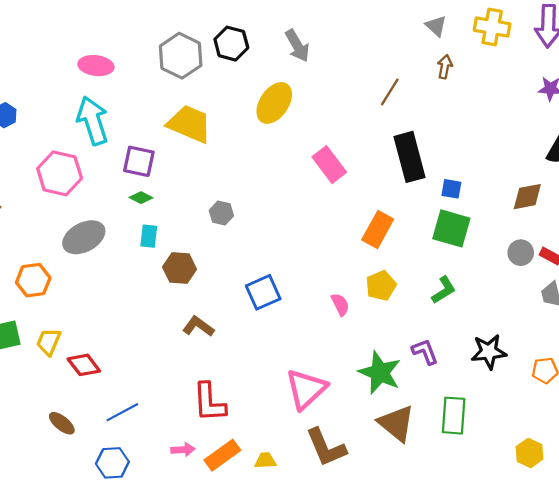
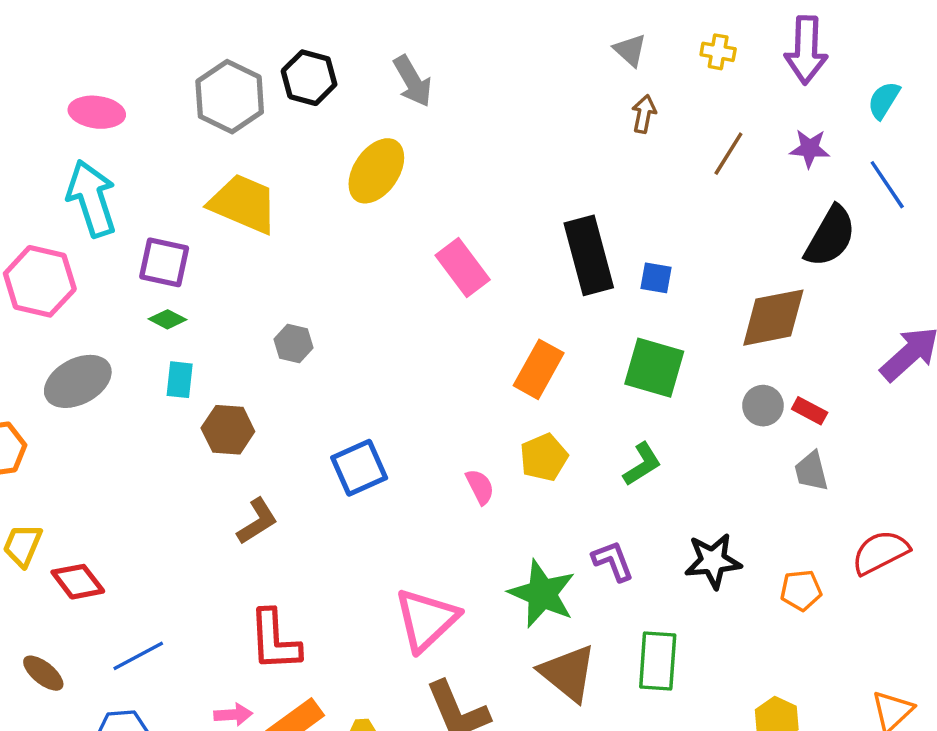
yellow cross: (492, 27) -> (718, 52), size x0.6
brown line: (390, 92) -> (728, 154), moved
blue square: (451, 189) -> (656, 278), moved
brown diamond: (527, 197) -> (773, 318), size x1.4
brown L-shape: (198, 326) -> (257, 521), turned 112

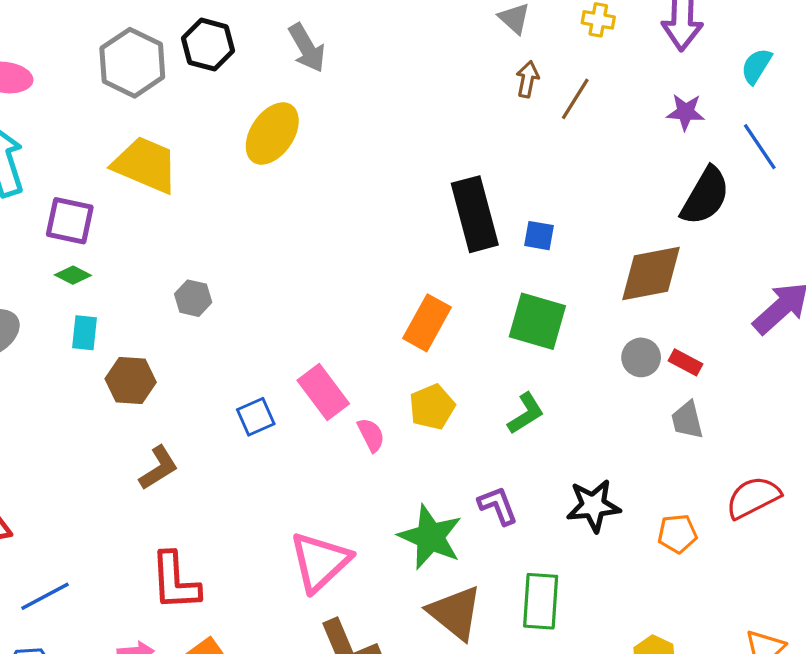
brown line: (728, 154) -> (575, 99), moved
pink rectangle: (463, 268) -> (323, 392), moved
blue square: (359, 468) -> (256, 417), size x0.7

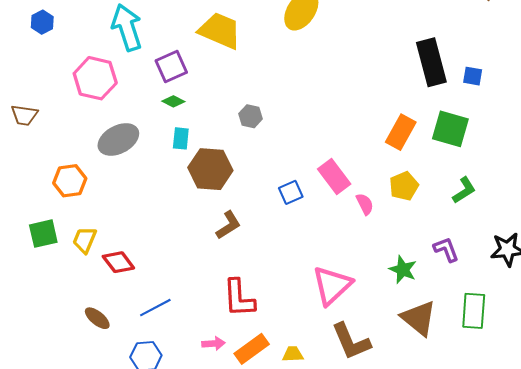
purple square: (70, 221) -> (171, 67), turned -36
green square: (537, 321) -> (450, 129), moved
brown hexagon: (131, 381) -> (210, 169), size x1.4
green star: (430, 537) -> (403, 270), size x0.7

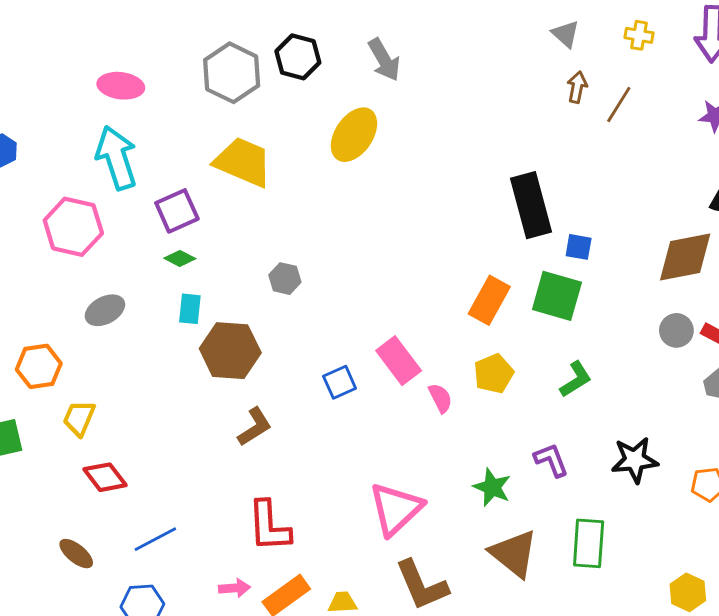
blue square: (473, 76) -> (579, 247), moved
gray ellipse: (118, 139) -> (105, 310), size x0.7
yellow trapezoid: (85, 240) -> (79, 418), moved

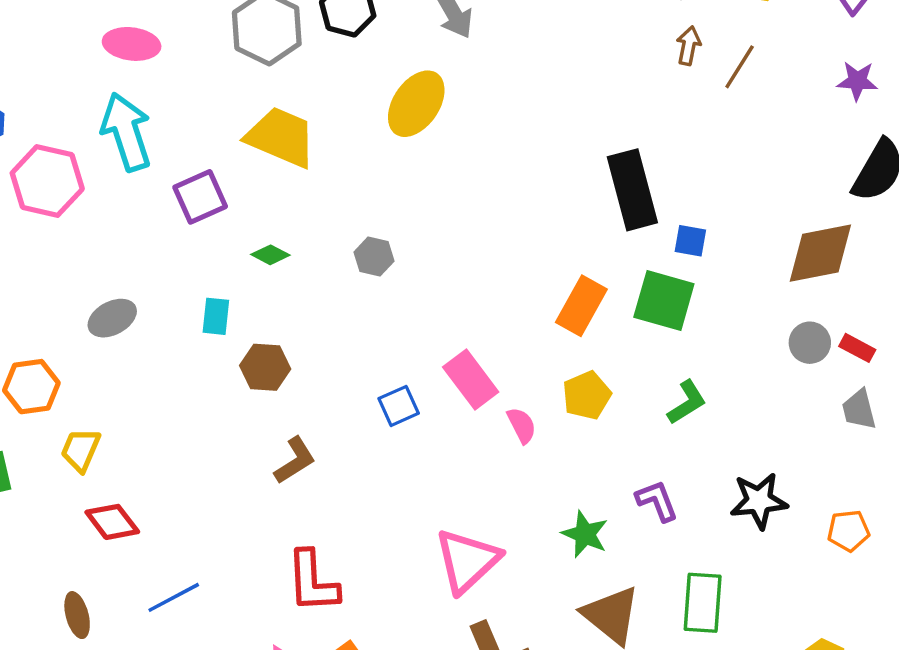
pink hexagon: (73, 227) -> (47, 181), moved
green diamond: (180, 258) -> (270, 255), moved
gray hexagon: (285, 279) -> (374, 257), moved
brown hexagon: (230, 351) -> (265, 367), size x0.7
brown ellipse: (76, 554) -> (77, 615), turned 36

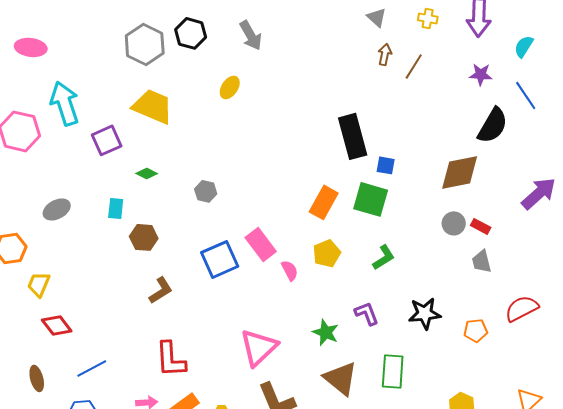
pink ellipse: (132, 44) -> (31, 47), moved
yellow ellipse: (416, 104) -> (230, 87), size x0.6
gray hexagon: (374, 257) -> (206, 191), moved
blue square: (399, 406) -> (220, 259), size x1.6

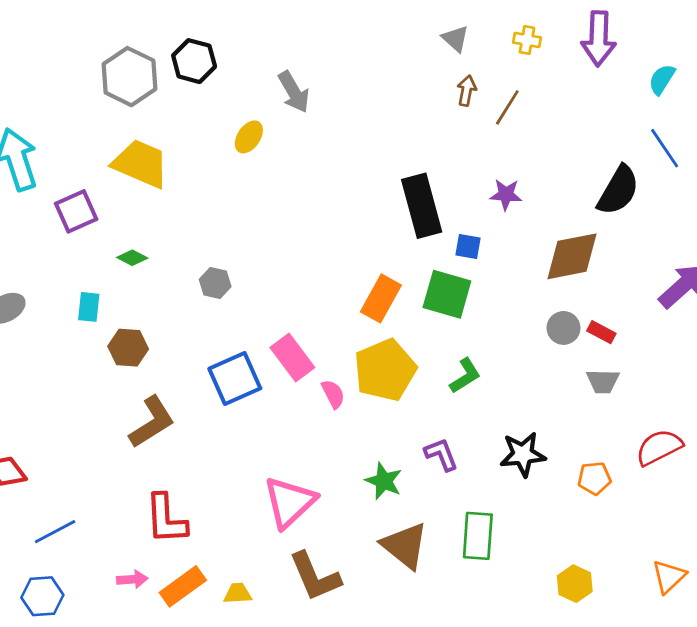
gray arrow: (251, 35) -> (294, 92), moved
purple star: (481, 74) -> (506, 195), moved
yellow pentagon: (327, 253) -> (385, 370), size x1.6
gray trapezoid: (482, 261) -> (603, 381), turned -75
brown L-shape: (161, 290) -> (152, 422), size x1.4

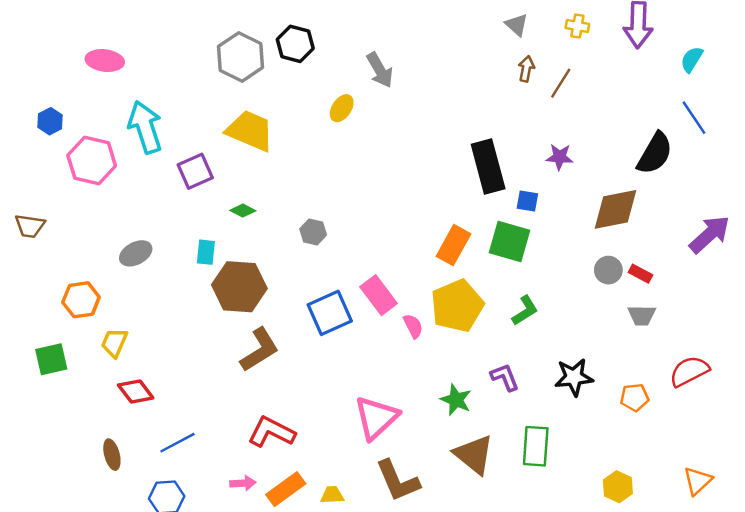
brown hexagon: (128, 348) -> (239, 287), size x1.6
red L-shape: (166, 519) -> (271, 432), turned 120

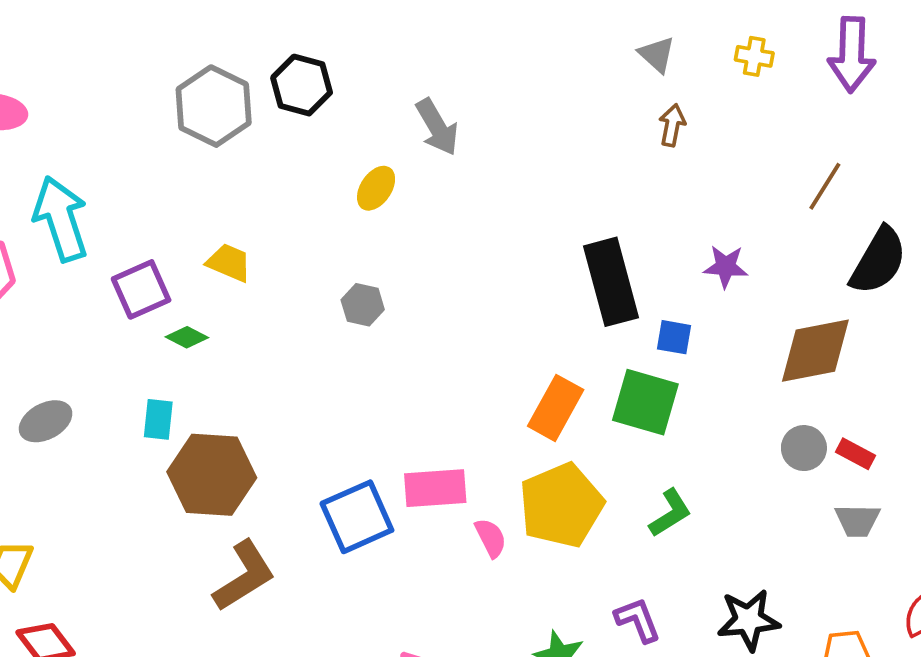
brown line: (561, 83) -> (825, 186), moved
yellow trapezoid: (250, 131) -> (229, 263), moved, size x0.6
green diamond: (243, 211) -> (187, 337), moved
gray hexagon: (313, 232) -> (363, 305), moved
pink rectangle: (379, 295) -> (435, 488), turned -57

